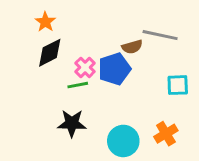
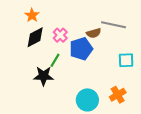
pink cross: (85, 67) -> (60, 35), moved
green line: (78, 85) -> (55, 60), turned -48
black star: (72, 123) -> (43, 76), moved

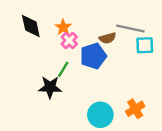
orange star: (32, 15) -> (63, 27), moved
black diamond: (35, 37) -> (31, 26), moved, turned -75
cyan square: (126, 60) -> (145, 45), moved

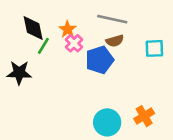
gray line: (130, 28) -> (112, 19), moved
green line: (63, 69) -> (43, 46), moved
black star: (50, 87) -> (19, 73), moved

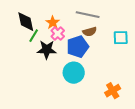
black star: (19, 73) -> (47, 50), moved
cyan circle: (107, 122) -> (74, 73), moved

